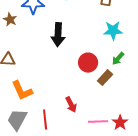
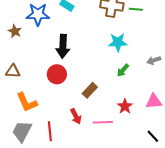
red circle: (88, 63) -> (57, 74), moved
brown rectangle: (105, 78) -> (90, 90), moved
pink line: (98, 122) -> (103, 122), moved
red star: (120, 123) -> (125, 106), moved

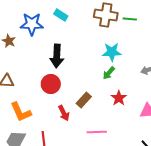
green arrow: (123, 70) -> (109, 73), moved
red star: (125, 106) -> (119, 98), moved
red arrow: (76, 116) -> (64, 113), moved

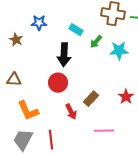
cyan rectangle: (61, 15) -> (76, 30), moved
blue star: (32, 24) -> (39, 23), size x0.7
green arrow: (109, 73) -> (96, 42), moved

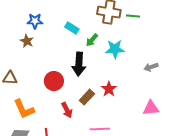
brown star: (16, 40) -> (27, 41), moved
black arrow: (64, 55) -> (79, 64), moved
red star: (126, 97) -> (109, 89), moved

